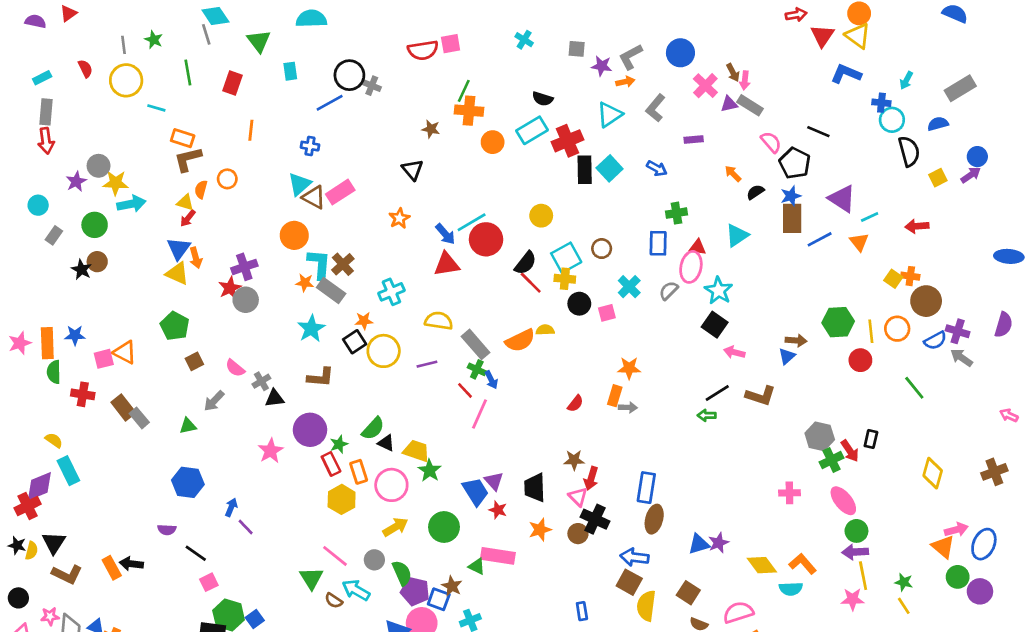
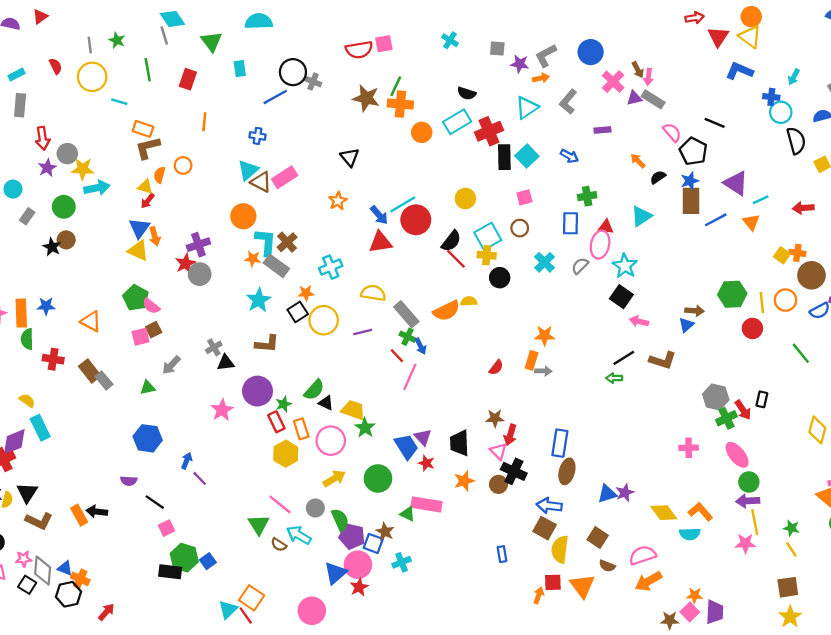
brown star: (431, 129) -> (366, 98), moved, size x1.6
red arrow: (46, 141) -> (43, 138), moved
pink square: (607, 313) -> (524, 197), moved
pink square: (104, 359) -> (141, 337), moved
pink semicircle: (235, 368) -> (151, 306), moved

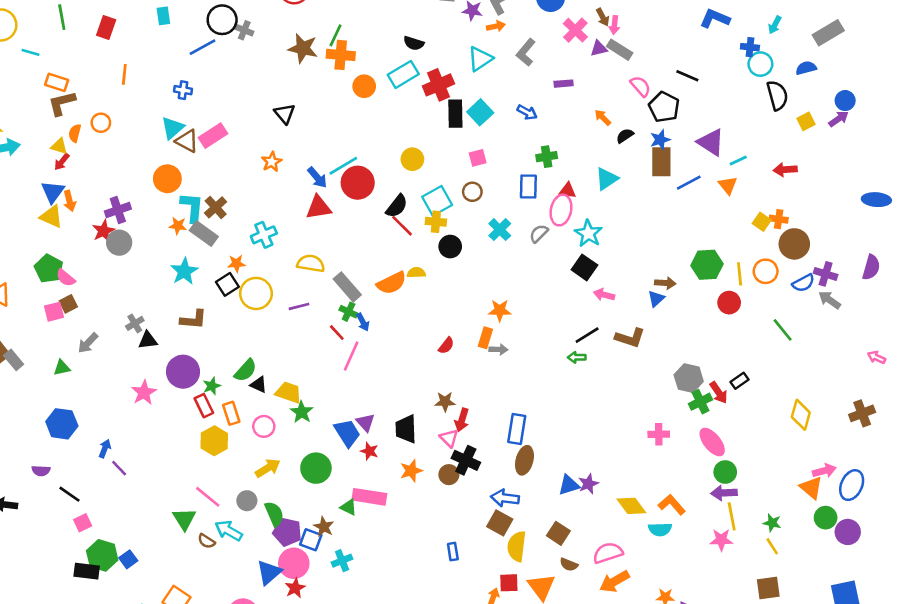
black rectangle: (762, 399) -> (740, 381), turned 42
pink circle: (331, 441) -> (264, 426), size x0.7

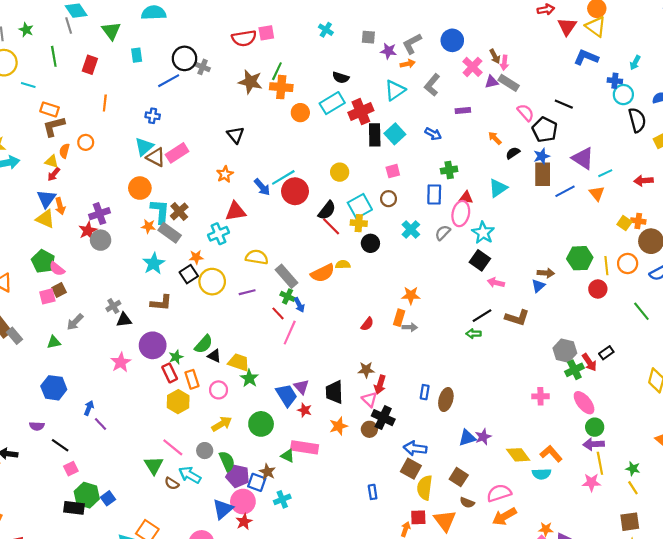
red triangle: (319, 207) -> (236, 211), moved
blue rectangle: (517, 429) -> (425, 392), size x0.6
brown ellipse: (524, 460) -> (446, 400), moved

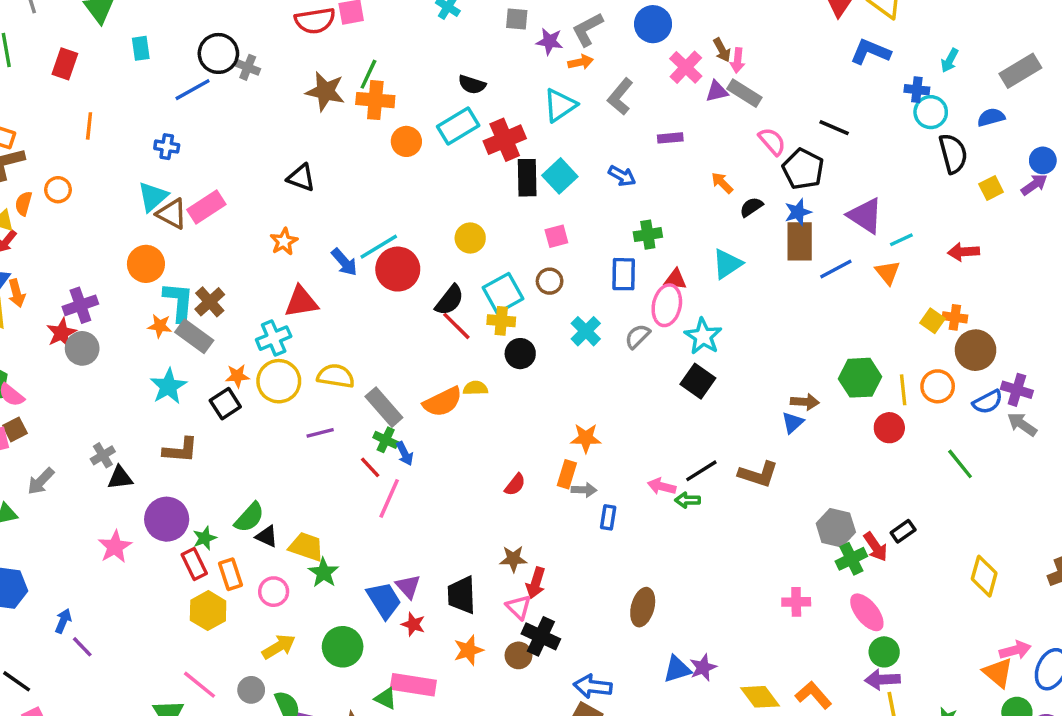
black triangle: (236, 135) -> (301, 178), turned -30
yellow circle: (212, 282) -> (279, 381), moved
pink arrow: (496, 283) -> (662, 486), moved
blue rectangle: (425, 392) -> (608, 517), moved

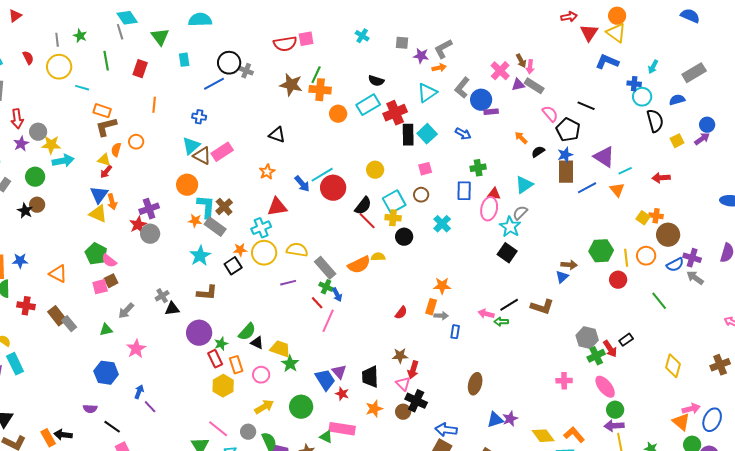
blue circle: (653, 24) -> (481, 100), moved
gray semicircle: (638, 336) -> (520, 213), moved
pink star: (115, 547) -> (136, 349), moved

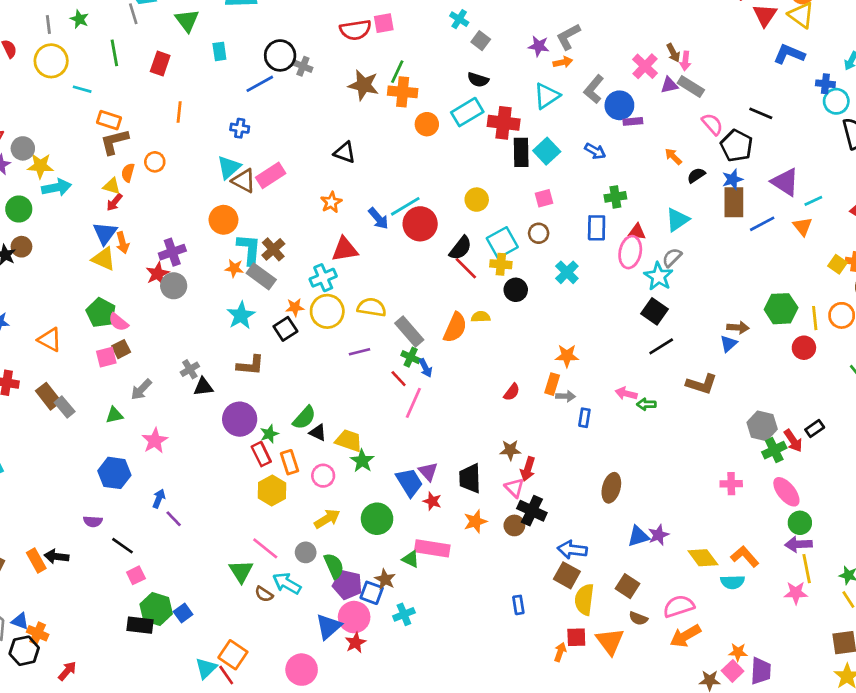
gray square: (402, 43) -> (481, 41), moved, turned 32
red cross: (395, 113) -> (504, 123), turned 30
orange semicircle: (359, 265) -> (455, 328), turned -40
black line: (509, 305) -> (661, 346), moved

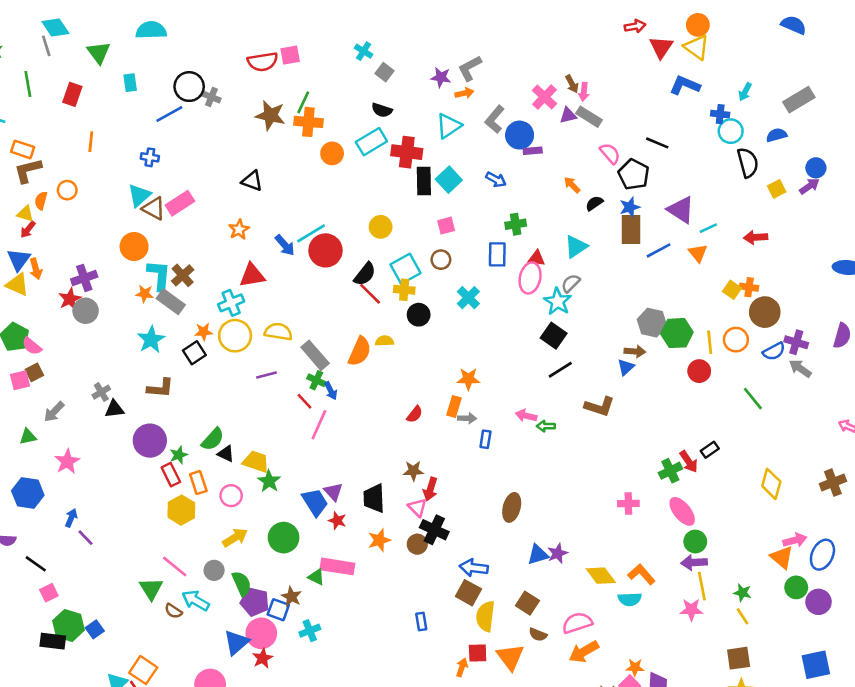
gray hexagon: (762, 426) -> (652, 323), moved

